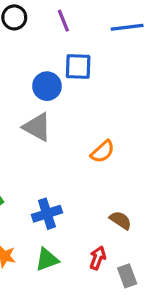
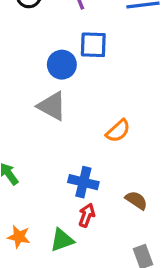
blue cross: (47, 214) -> (83, 182), moved, turned 32
red arrow: (98, 258) -> (87, 215), moved

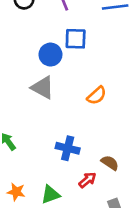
orange semicircle: (118, 131) -> (97, 95), moved
red arrow: (87, 215) -> (87, 180), moved, turned 30

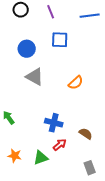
blue circle: (50, 55) -> (27, 49), moved
red arrow: (87, 180) -> (60, 145), moved

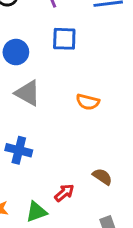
orange semicircle: (76, 83) -> (88, 102), turned 56
blue cross: (54, 123) -> (19, 150), moved

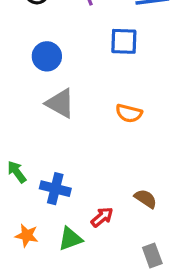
blue square: (64, 39) -> (124, 41), moved
blue cross: (19, 150) -> (55, 189), moved

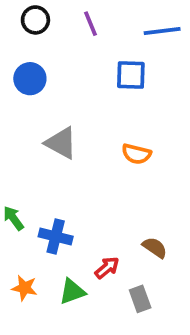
blue circle: (47, 56) -> (30, 79), moved
gray rectangle: (152, 256) -> (140, 299), moved

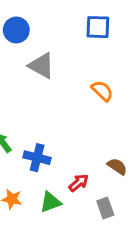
gray triangle: (61, 143) -> (41, 66), moved
orange semicircle: (136, 154) -> (102, 91), turned -150

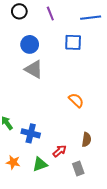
blue circle: (16, 30) -> (30, 44), moved
orange semicircle: (102, 91) -> (76, 100), moved
brown semicircle: (117, 166) -> (86, 140), turned 64

